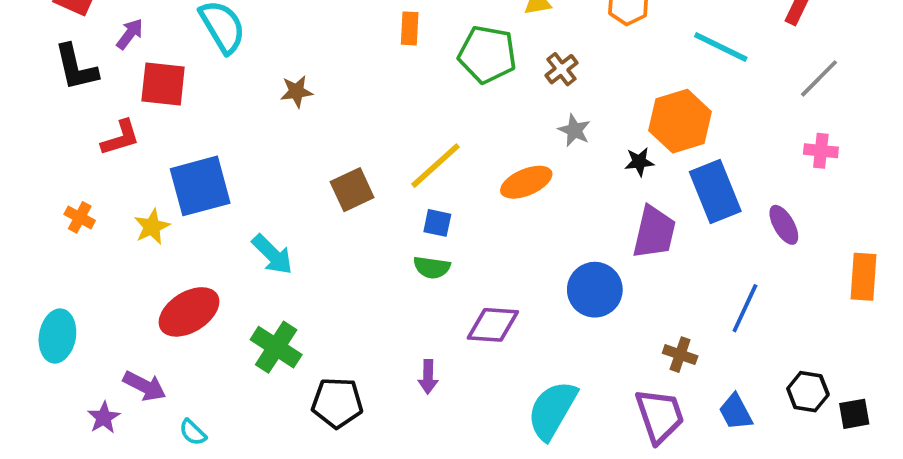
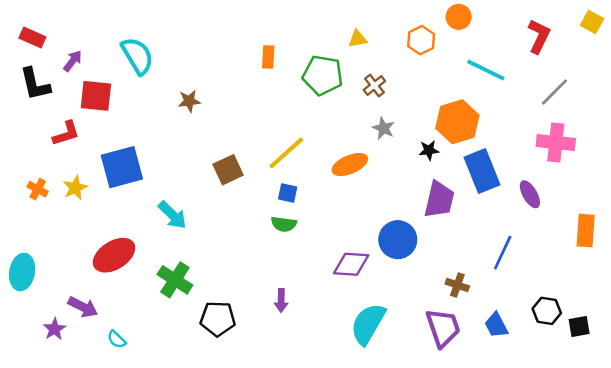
pink cross: (821, 151) -> (556, 142), size x1.6
yellow star: (152, 227) -> (75, 188), moved
purple diamond: (493, 325) -> (351, 264), moved

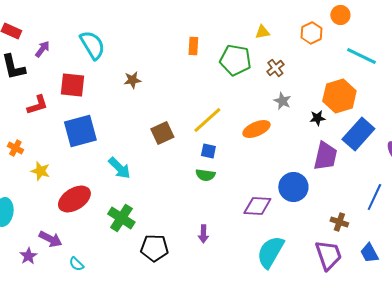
red square: (96, 96) -> (72, 85), moved
blue rectangle: (482, 171) -> (358, 134), turned 64
yellow star: (75, 188) -> (40, 171), moved, turned -30

